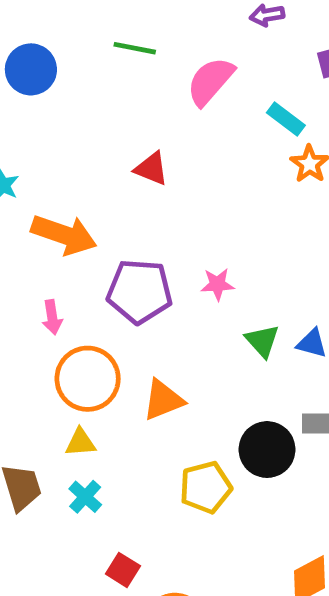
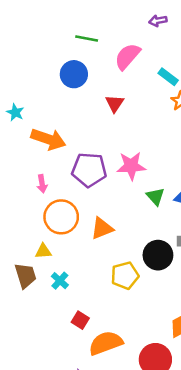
blue circle: (31, 69) -> (74, 74), moved
red triangle: (151, 169) -> (115, 104), moved, turned 42
pink star: (217, 284) -> (131, 166), size x1.6
yellow triangle: (80, 442) -> (43, 251), moved

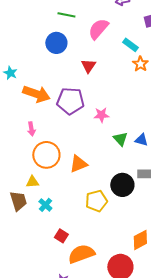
pink star: (131, 166) -> (101, 115), size x0.7
purple pentagon: (89, 170) -> (70, 101), moved

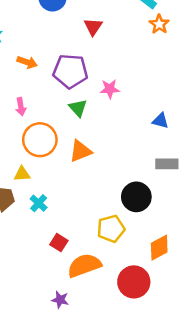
orange arrow: (36, 94) -> (27, 62), size x0.6
green triangle: (120, 139) -> (78, 108), moved
black circle: (122, 185) -> (136, 197), moved
yellow pentagon: (96, 201) -> (111, 229), moved

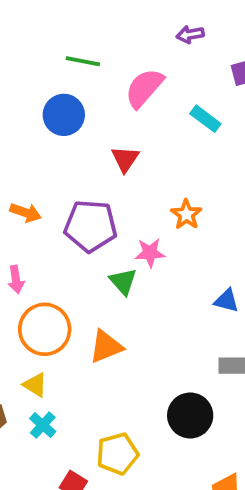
orange star: (159, 24) -> (186, 214), moved
green triangle: (78, 108) -> (123, 281), moved
yellow triangle: (22, 174) -> (35, 385), moved, turned 36
yellow pentagon: (111, 229) -> (117, 454), moved

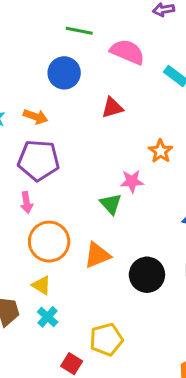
pink semicircle: (144, 88) -> (127, 52), turned 72
red triangle: (125, 159) -> (112, 108), turned 40
orange arrow: (26, 213) -> (36, 117), moved
purple pentagon: (91, 226) -> (39, 160), moved
black circle: (190, 415) -> (147, 275), moved

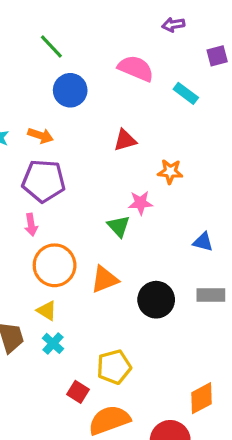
green line: (79, 31) -> (51, 46), moved, turned 36
red triangle: (112, 108) -> (125, 140), moved
orange star: (161, 151) -> (170, 172), turned -30

